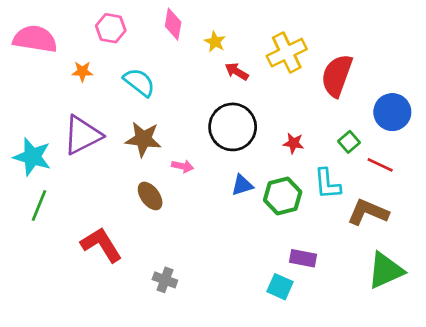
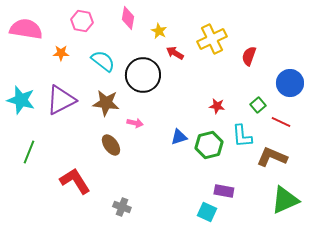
red semicircle: (337, 76) -> (249, 56), size x0.6
black circle: (233, 127) -> (143, 75), moved
cyan star: (32, 157) -> (21, 100), moved

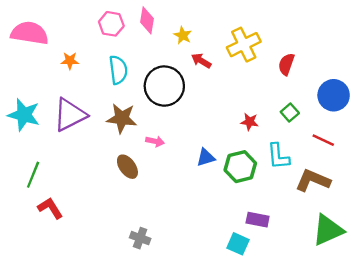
pink hexagon: (82, 21) -> (111, 24), moved
cyan semicircle: (103, 61) -> (118, 70), turned 45
green square: (258, 105) -> (290, 113), moved
red L-shape: (75, 181) -> (50, 208), moved, size x0.7

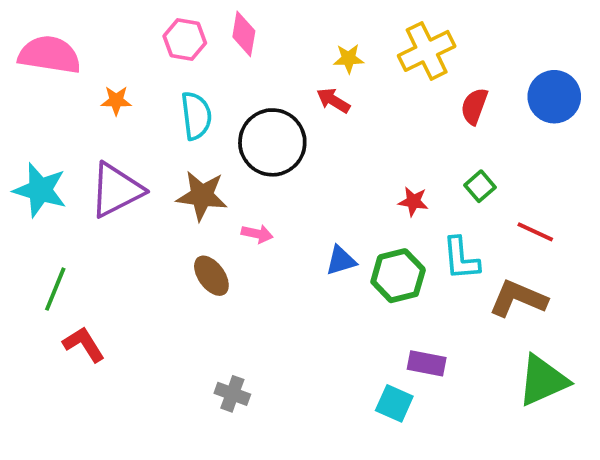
yellow star: (183, 35) -> (349, 59), moved, turned -30
yellow cross: (244, 45) -> (427, 51), moved
blue circle: (334, 95) -> (554, 97), moved

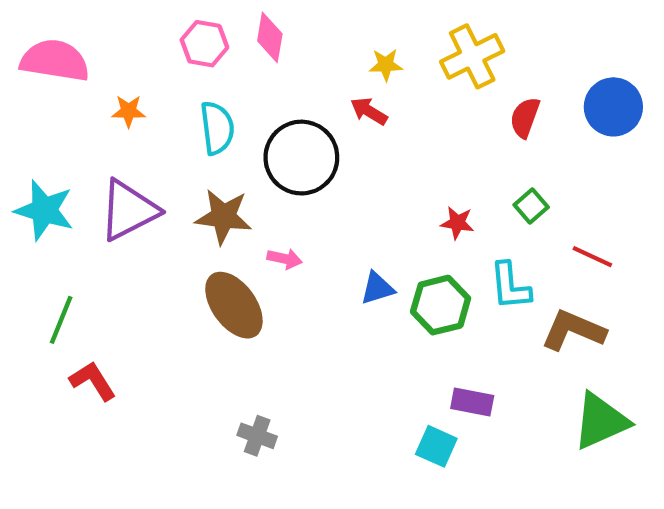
brown ellipse: (211, 276) -> (234, 305), size x1.5

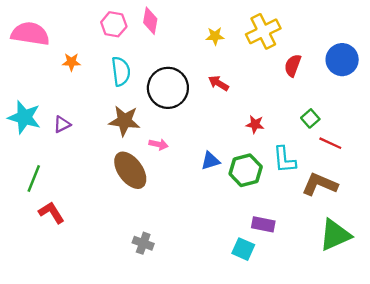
red arrow: (369, 111) -> (219, 83), moved
green square: (531, 206) -> (310, 118), moved
purple triangle: (129, 210) -> (62, 124), moved, size x0.5

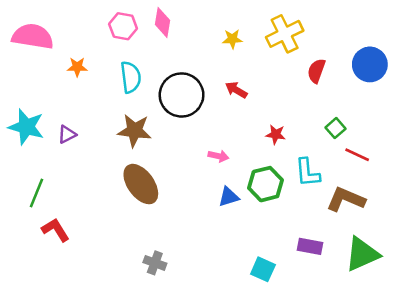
pink arrow: (159, 144) -> (218, 156), moved
blue triangle: (210, 161) -> (229, 197), moved
purple rectangle: (263, 224) -> (310, 246), moved

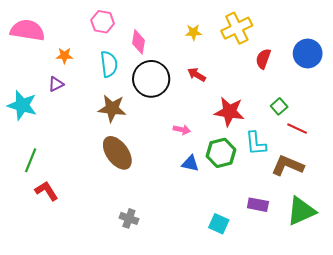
pink diamond: (162, 22) -> (138, 42), moved
purple triangle: (67, 134) -> (56, 84), moved
red star: (276, 134) -> (229, 112), size x1.8
blue triangle: (229, 197) -> (190, 163), turned 30

